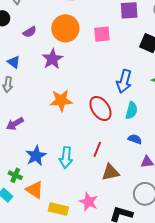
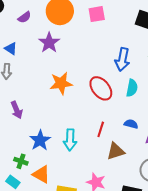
purple arrow: (15, 124) -> (17, 110), turned -78
blue semicircle: (135, 139) -> (131, 124), moved

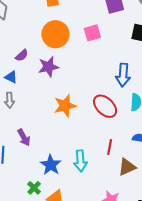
purple semicircle: (24, 17) -> (22, 55), moved
purple star: (49, 43) -> (48, 67), turned 30
green cross: (21, 161) -> (34, 188), turned 32

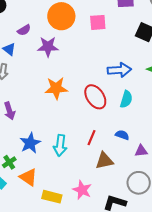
blue arrow: (123, 75) -> (119, 70), turned -110

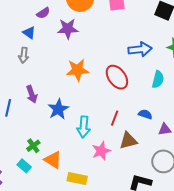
cyan semicircle: (126, 99) -> (158, 79), moved
blue star: (30, 143) -> (58, 109), moved
pink star: (82, 190) -> (101, 151), moved, turned 30

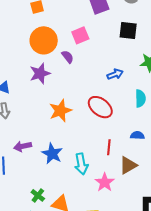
purple semicircle: (43, 13) -> (68, 57), moved, turned -80
blue arrow: (140, 49) -> (115, 74), size x0.7
purple arrow: (32, 94) -> (23, 146), turned 114

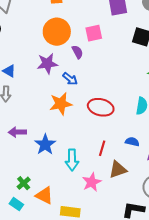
blue arrow: (115, 74) -> (70, 79), moved, turned 49
red ellipse: (100, 107) -> (101, 107), turned -35

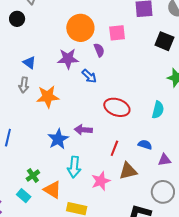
orange star: (61, 104) -> (48, 97), moved
purple arrow: (17, 132) -> (83, 130), moved
cyan arrow: (72, 160) -> (74, 167), moved

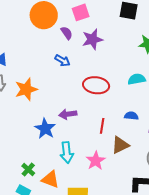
purple star: (68, 59) -> (92, 39), moved
cyan semicircle: (158, 110) -> (137, 79), turned -102

